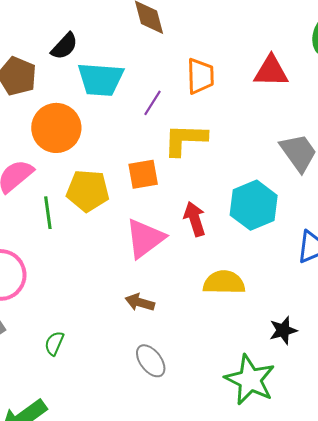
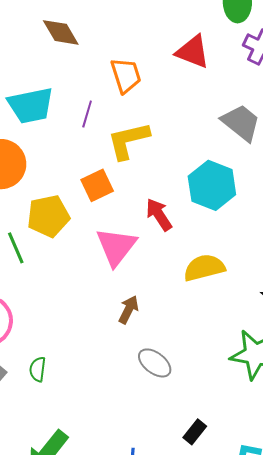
red triangle: (271, 71) -> (193, 52), turned 36
brown arrow: (140, 302) -> (128, 310), turned 116
green semicircle: (54, 343) -> (38, 369), moved

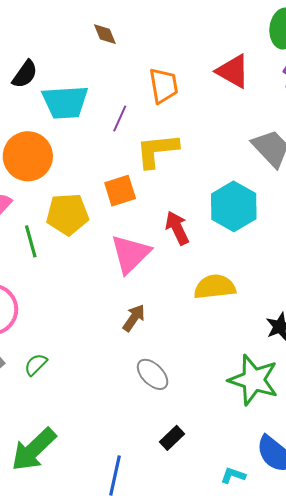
brown diamond: (61, 32) -> (105, 34), size x0.7
green semicircle: (38, 369) -> (36, 365), turned 30
black rectangle: (195, 432) -> (172, 438), moved

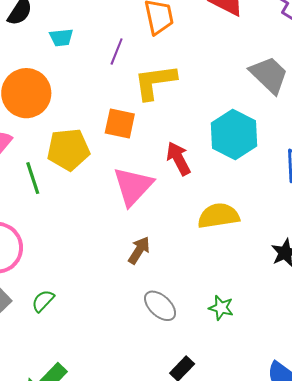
cyan trapezoid: (65, 102) -> (61, 38), size x0.5
orange square: (120, 191) -> (120, 124), turned 32
green star: (253, 380) -> (221, 308), moved, size x0.5

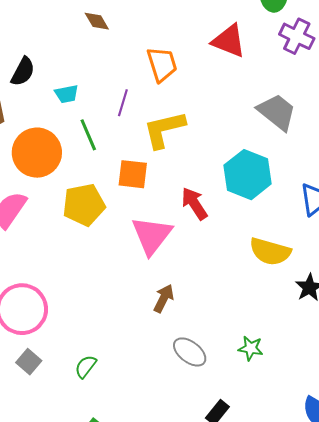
green line: (33, 178) -> (88, 135), moved
yellow semicircle: (218, 216) -> (270, 252), moved, turned -150
green semicircle: (43, 301) -> (86, 366), moved

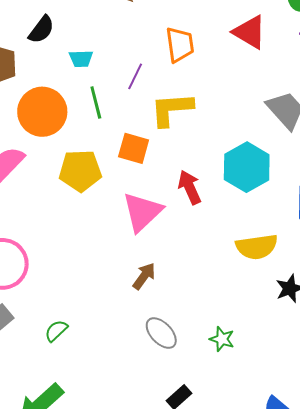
yellow semicircle: (270, 252) -> (257, 247), turned -33

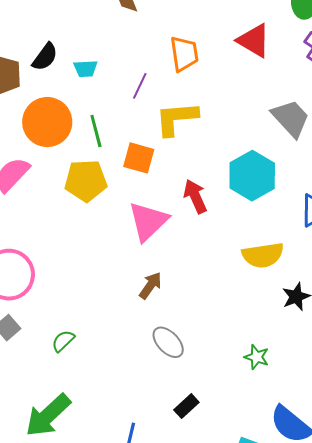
black semicircle: (41, 30) -> (45, 57), moved
green line: (96, 102) -> (96, 131), moved
green star: (222, 339) -> (257, 357), moved

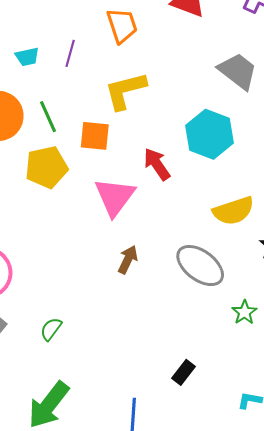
purple line: (140, 86) -> (70, 53), moved
gray ellipse: (168, 342) -> (200, 266), moved, size x1.4
green star: (257, 357) -> (244, 312), turned 30

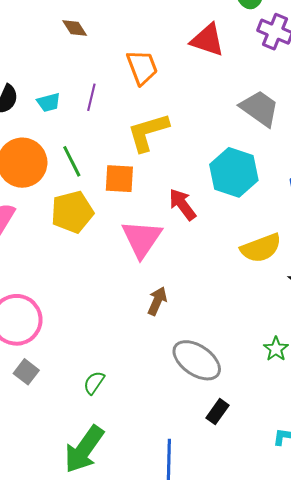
gray ellipse: (200, 266) -> (197, 360), moved
green semicircle: (51, 329) -> (94, 383), moved

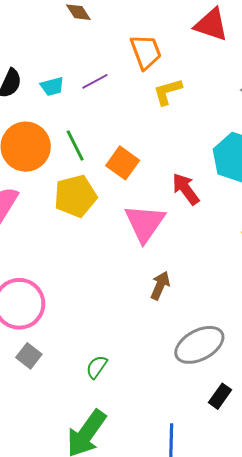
purple line: (91, 97) -> (95, 81), turned 48
yellow L-shape: (148, 132) -> (168, 92), moved, size x0.7
orange square: (119, 179) -> (123, 163), turned 32
gray ellipse: (197, 360) -> (199, 345), turned -63

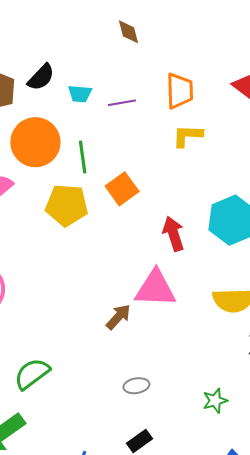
pink triangle: (145, 223) -> (155, 288), moved, turned 39
gray ellipse: (199, 345) -> (136, 386), size x0.5
green semicircle: (97, 367) -> (32, 374), size x1.5

